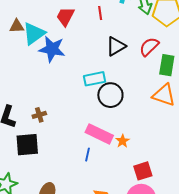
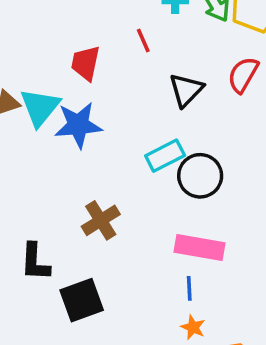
brown cross: (39, 115) -> (101, 220), moved, size x1.5
orange star: (123, 141) -> (193, 327), moved

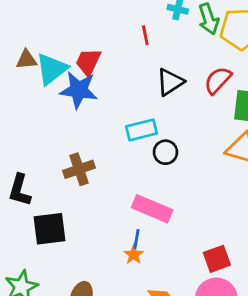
red trapezoid: (86, 63) -> (88, 62), moved
black circle: (200, 176) -> (166, 152), size x0.7
orange star: (193, 327) -> (134, 255), moved

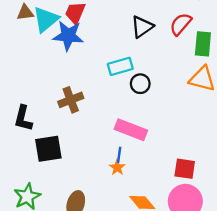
red square: (217, 259) -> (185, 169), turned 30

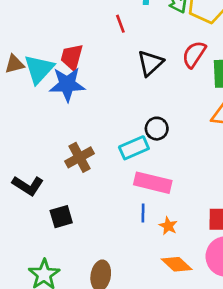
cyan rectangle: (120, 66) -> (134, 148), moved
black L-shape: (23, 118) -> (28, 186), turned -64
black square: (48, 149) -> (61, 217), size x0.7
orange star: (117, 168) -> (168, 226), moved

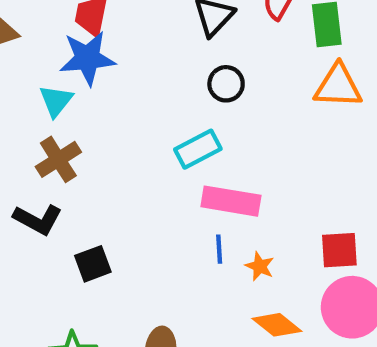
cyan triangle: (39, 69) -> (56, 101), moved, size x0.7
black circle: (157, 129) -> (226, 84), moved
brown cross: (80, 157) -> (58, 159), moved

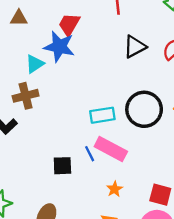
black circle: (226, 84) -> (144, 109), moved, size x1.8
blue line: (219, 249) -> (90, 154), moved, turned -42
black square: (93, 264) -> (62, 166), moved

